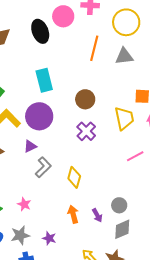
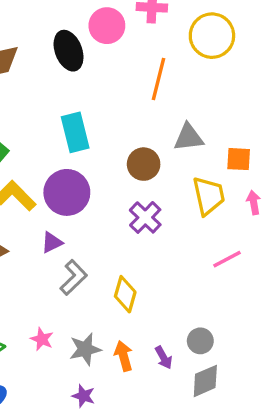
gray triangle: (124, 56) -> (189, 137), moved
gray star: (20, 235) -> (85, 349), moved

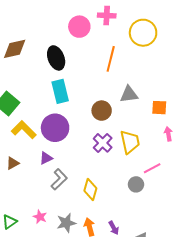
black ellipse: (69, 51) -> (56, 58), moved
yellow trapezoid: (209, 196) -> (130, 142), moved
gray circle: (200, 341) -> (136, 184), moved

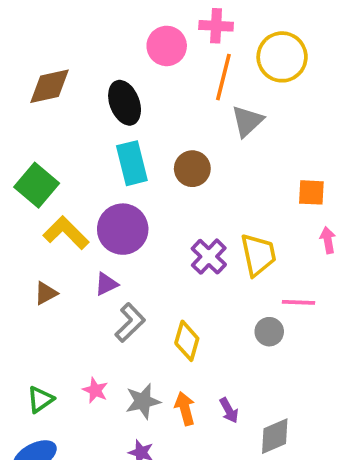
orange line: (111, 59) -> (223, 77), moved
gray triangle: (129, 94) -> (247, 121), moved, turned -36
brown circle: (102, 111) -> (192, 169), moved
pink line: (152, 168) -> (299, 302), turned 30

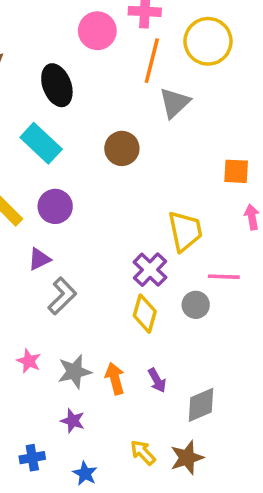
cyan rectangle: (132, 163) -> (41, 143), moved, turned -33
purple circle: (123, 229) -> (55, 206), size x0.7
purple cross: (209, 257) -> (150, 270), moved
yellow diamond: (187, 341) -> (145, 314), moved

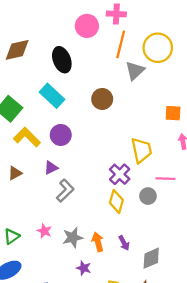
yellow circle: (208, 41) -> (158, 48), moved
purple star: (73, 421) -> (84, 268), moved

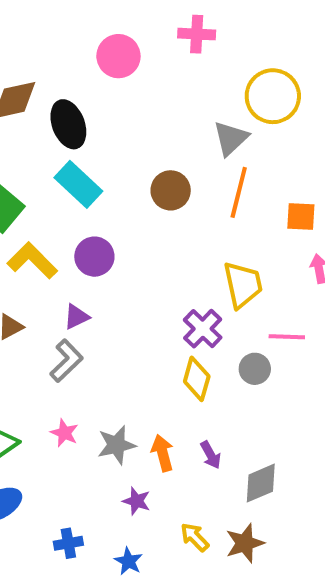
pink circle: (87, 26) -> (118, 56), moved
orange line: (121, 44) -> (239, 192), moved
black ellipse: (62, 60) -> (68, 124), moved
gray L-shape: (65, 191) -> (66, 361), moved

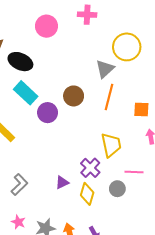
black ellipse: (68, 124) -> (20, 62), turned -45
purple circle: (94, 257) -> (48, 113), moved
purple triangle: (76, 317) -> (62, 182), moved

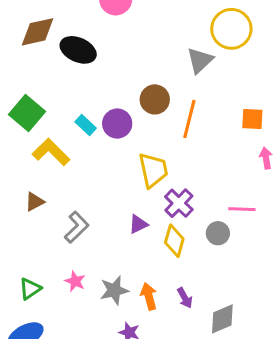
cyan rectangle: (26, 93) -> (86, 125), moved, size x0.6
orange line: (109, 97) -> (189, 119), moved
yellow trapezoid: (111, 145) -> (153, 170), moved

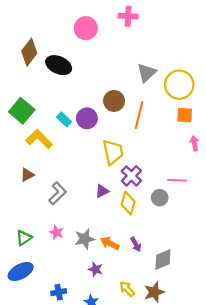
yellow circle: (231, 29) -> (179, 85), moved
brown diamond: (38, 32) -> (29, 52), turned -40
orange arrow: (149, 296) -> (110, 243), turned -48

